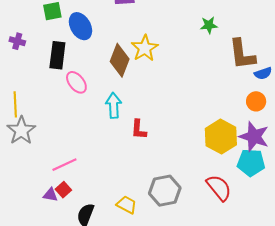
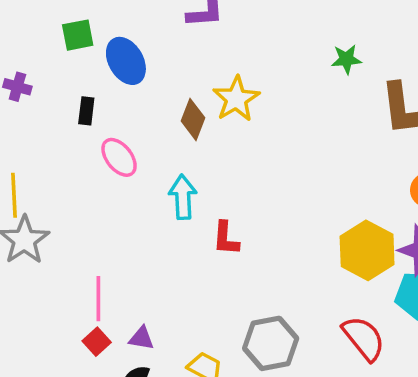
black rectangle: (57, 55) -> (86, 111), size x0.6
brown diamond: (120, 60) -> (193, 119), size x0.7
pink line: (64, 165) -> (98, 299), turned -65
purple triangle: (50, 195) -> (141, 338), moved

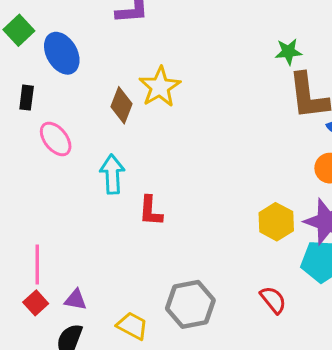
green square: (78, 35) -> (19, 30), turned -32
green star: (346, 59) -> (288, 52), moved
yellow hexagon: (367, 250) -> (276, 222), size x0.7
red semicircle: (364, 338) -> (273, 300), size x0.7

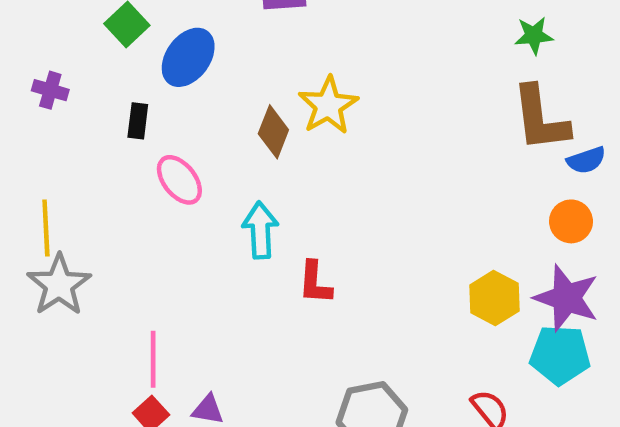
green star: (288, 52) -> (534, 35), moved
blue ellipse: (62, 53) -> (188, 57), turned 66

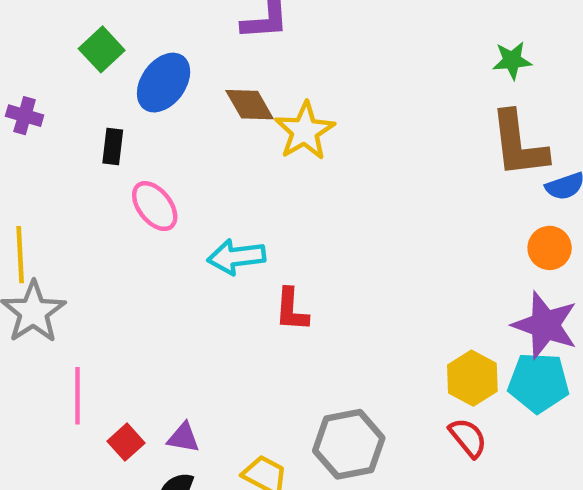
brown diamond: (273, 132) -> (250, 105), moved, turned -51
cyan arrow: (260, 230) -> (236, 257), turned -94
yellow hexagon: (494, 298) -> (472, 378), moved
pink line: (153, 359) -> (77, 396), moved

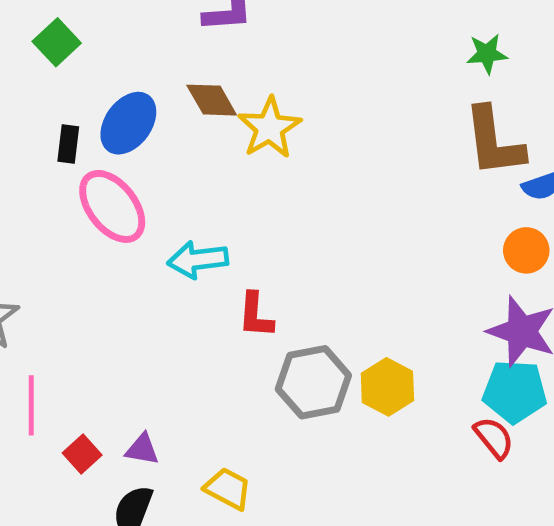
blue ellipse: (164, 83) -> (128, 123), moved
pink ellipse: (155, 206) -> (112, 206), size x1.4
yellow hexagon: (472, 378) -> (387, 387), moved
red semicircle: (468, 438) -> (494, 438), moved
gray hexagon: (349, 444) -> (313, 382), moved

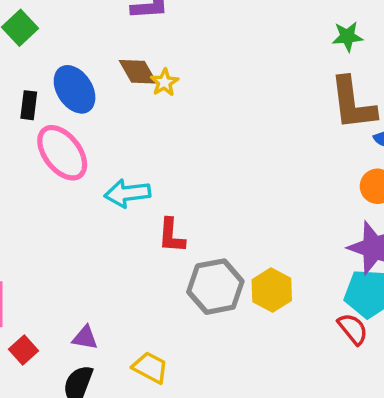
blue ellipse: (128, 123) -> (75, 89), turned -69
yellow star: (269, 128) -> (164, 82), moved, size x0.6
red square: (82, 454) -> (23, 350), moved

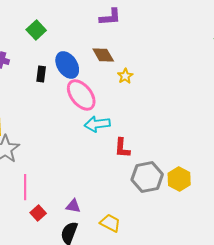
yellow star: (164, 82) -> (125, 76), moved
pink ellipse: (62, 153) -> (81, 95), moved

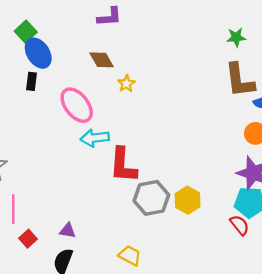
blue ellipse: (67, 65) -> (38, 53), moved
red L-shape: (122, 148) -> (123, 165), size x1.6
yellow trapezoid: (110, 223) -> (130, 256), moved

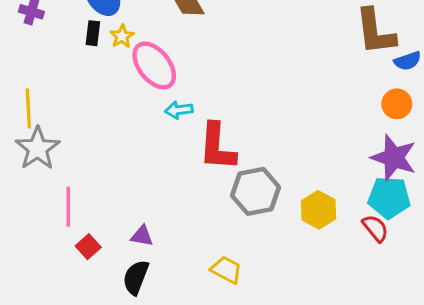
yellow star: (126, 84) -> (122, 36), moved
cyan arrow: (95, 138) -> (179, 110), size x0.7
yellow hexagon: (188, 200) -> (319, 210), moved

